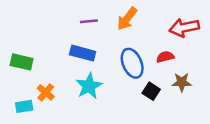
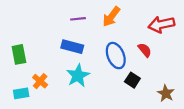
red semicircle: (165, 57) -> (145, 50), turned 64
green rectangle: (22, 62) -> (19, 54), turned 66
brown star: (182, 82) -> (166, 93), moved, turned 30

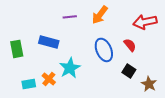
blue rectangle: (72, 47) -> (49, 42), moved
black square: (132, 80) -> (129, 71), moved
orange cross: (40, 81) -> (49, 79), moved
cyan rectangle: (21, 93) -> (29, 84), moved

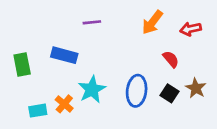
orange arrow: (100, 15) -> (152, 22), moved
red arrow: (145, 22) -> (191, 29), size x0.7
blue ellipse: (104, 50) -> (137, 91), moved, turned 30
brown star: (149, 84) -> (196, 88), moved

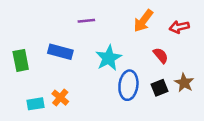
cyan star: (92, 89) -> (109, 58), moved
black square: (170, 93) -> (159, 88), turned 35

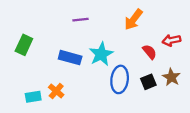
red arrow: (179, 27) -> (171, 40), moved
blue rectangle: (60, 52) -> (70, 58), moved
green rectangle: (21, 60) -> (24, 45), moved, turned 36

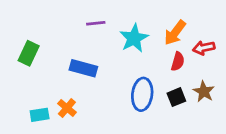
orange arrow: (133, 20) -> (175, 33), moved
red semicircle: (150, 52) -> (178, 61), turned 56
cyan star: (101, 54) -> (134, 38), moved

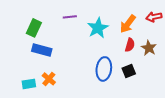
red arrow: (204, 48) -> (154, 17), moved
green rectangle: (29, 53) -> (34, 28), moved
blue rectangle: (83, 68) -> (42, 50), moved
brown star: (204, 92) -> (149, 48), moved

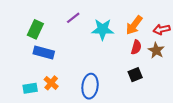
purple line: (70, 17) -> (73, 18), turned -32
red arrow: (154, 17) -> (161, 29), moved
cyan star: (98, 28) -> (103, 29), turned 30
blue ellipse: (104, 69) -> (90, 86), moved

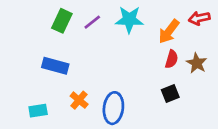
green rectangle: (35, 29) -> (62, 21), moved
cyan star: (103, 29) -> (129, 20), moved
red arrow: (161, 29) -> (199, 18), moved
orange cross: (51, 83) -> (79, 100), moved

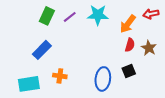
blue rectangle: (55, 66) -> (42, 50), turned -60
orange cross: (79, 100) -> (60, 76), turned -32
blue ellipse: (113, 108) -> (103, 79), moved
cyan rectangle: (38, 111) -> (29, 84), size x1.5

